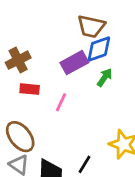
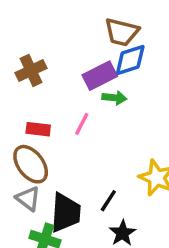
green arrow: (105, 77) -> (114, 98), moved, turned 60
red rectangle: (30, 89) -> (38, 129), moved

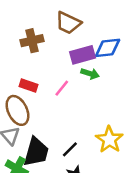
brown trapezoid: (122, 32) -> (68, 23), moved

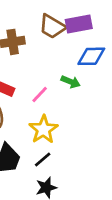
purple rectangle: (82, 55) -> (79, 24), moved
yellow star: (109, 140) -> (43, 129), moved

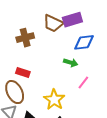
pink line: (40, 94) -> (83, 82), moved

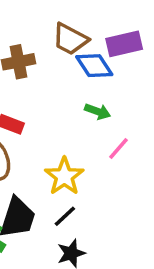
purple rectangle: (72, 20) -> (124, 44), moved
blue diamond: (84, 42) -> (94, 66), moved, turned 60

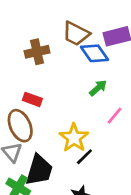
green arrow: (98, 111) -> (98, 88), turned -60
black line: (65, 216) -> (84, 157), moved

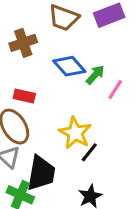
blue diamond: (95, 53) -> (69, 66), moved
pink line: (115, 116) -> (115, 90), moved

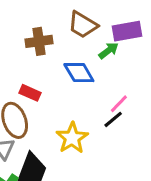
green arrow: (95, 75) -> (109, 51), moved
black line: (89, 152) -> (113, 119), moved

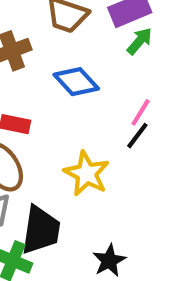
green arrow: (109, 51) -> (140, 41), moved

